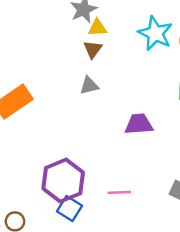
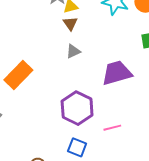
purple trapezoid: (139, 124) -> (117, 73), size x1.4
purple hexagon: (63, 181) -> (77, 108), moved

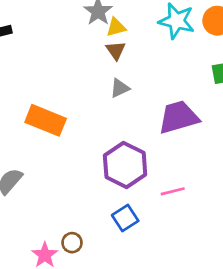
orange rectangle: (18, 75) -> (46, 120), turned 68
blue square: (77, 147) -> (125, 218), turned 36

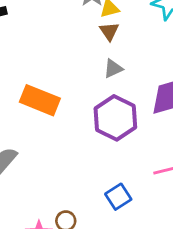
purple hexagon: (125, 165) -> (115, 118), moved

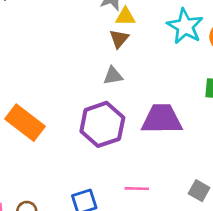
orange rectangle: (40, 100) -> (25, 123), moved

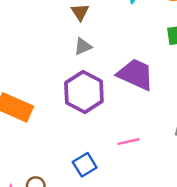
purple trapezoid: (162, 119) -> (136, 74), turned 39

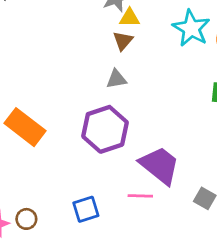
purple trapezoid: (136, 74) -> (160, 165), moved

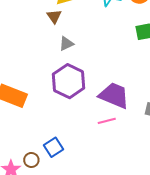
brown triangle: (123, 41) -> (54, 16), moved
blue square: (86, 209) -> (53, 147), moved

